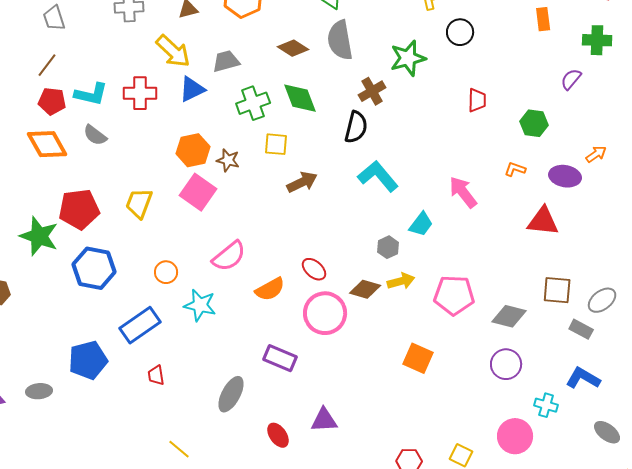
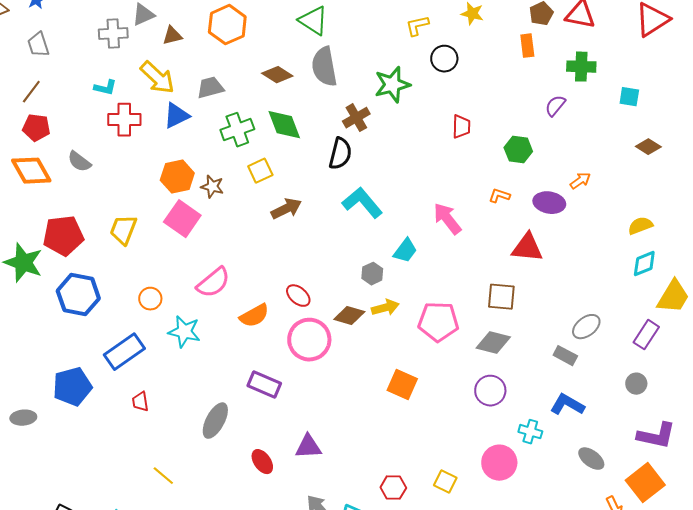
cyan L-shape: (91, 94) -> (105, 88), moved, size x0.7
yellow square: (276, 144) -> (260, 171), turned -30
brown square: (557, 290) -> (501, 297), moved

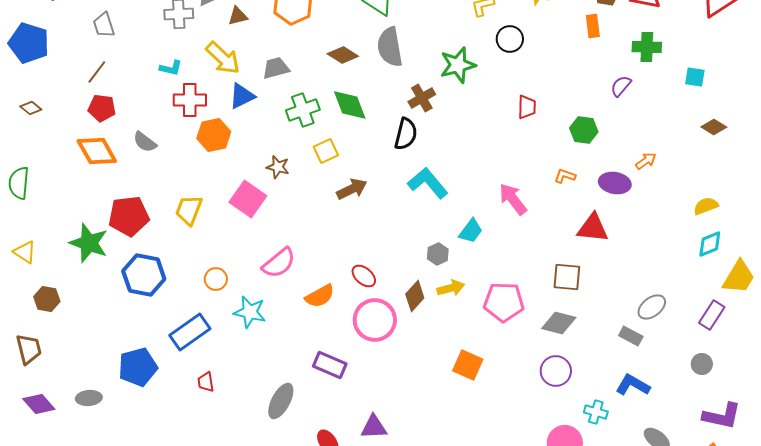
orange hexagon: (177, 177) -> (214, 135), moved
brown diamond: (349, 316) -> (415, 296), turned -64

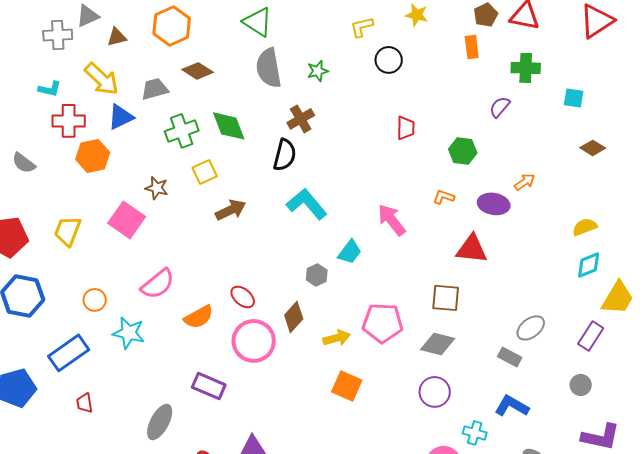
brown diamond: (343, 55) -> (198, 71), moved
green star: (458, 65) -> (318, 71), moved, size x0.6
yellow arrow: (451, 288) -> (337, 338), moved

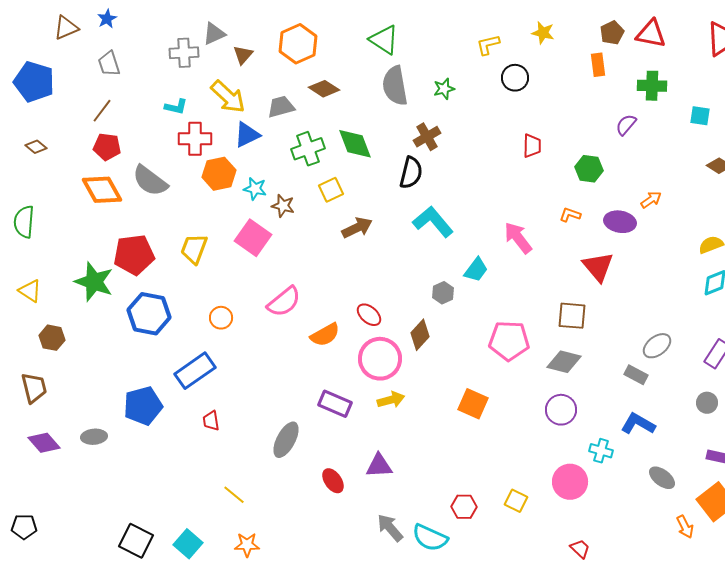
brown triangle: (117, 37) -> (243, 55), turned -35
gray semicircle: (24, 163) -> (150, 181), size x1.5
red triangle: (472, 249) -> (598, 267), turned 44
cyan star: (129, 333) -> (255, 189), moved, size x0.7
yellow arrow: (337, 338) -> (391, 400), moved

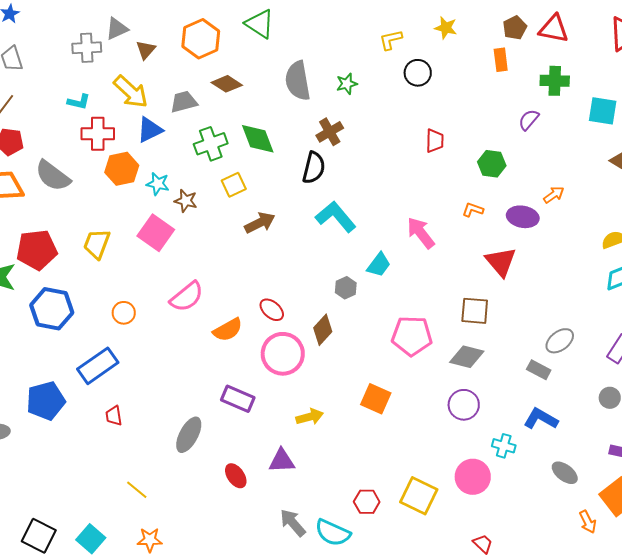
green triangle: (384, 40) -> (260, 24), moved
cyan square: (700, 116) -> (603, 111), size x1.4
yellow arrow: (391, 400) -> (310, 417), moved
yellow square: (516, 501) -> (419, 496), size x1.6

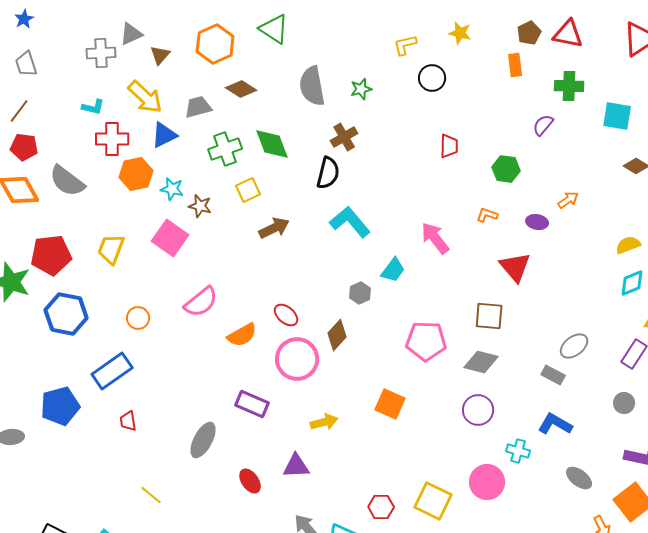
purple ellipse: (523, 217) -> (537, 222), size x0.7

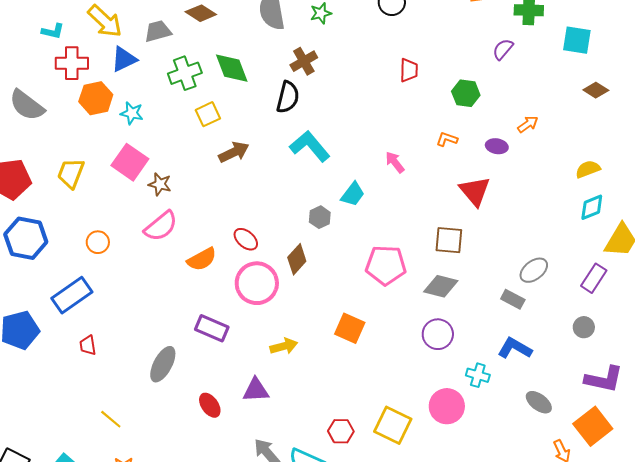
brown star: (200, 206) -> (160, 184), moved
pink arrow: (435, 238) -> (395, 162), size x0.7

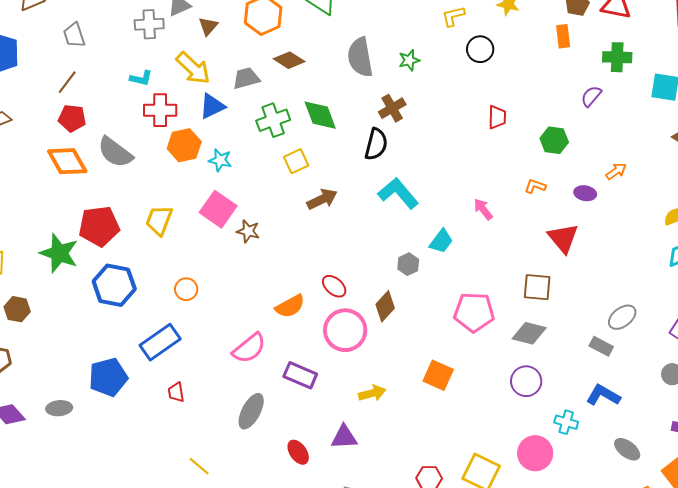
pink semicircle: (161, 226) -> (249, 348), moved

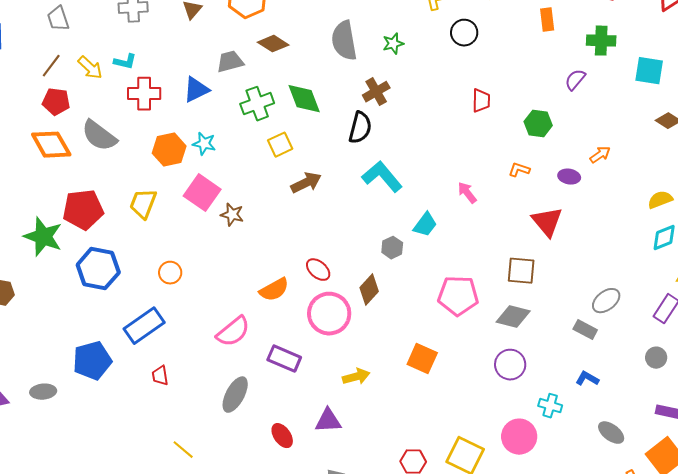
yellow arrow: (193, 68) -> (90, 68), moved, size x0.7
orange hexagon: (184, 145) -> (169, 150), moved
blue L-shape: (603, 395) -> (587, 379), size x0.7

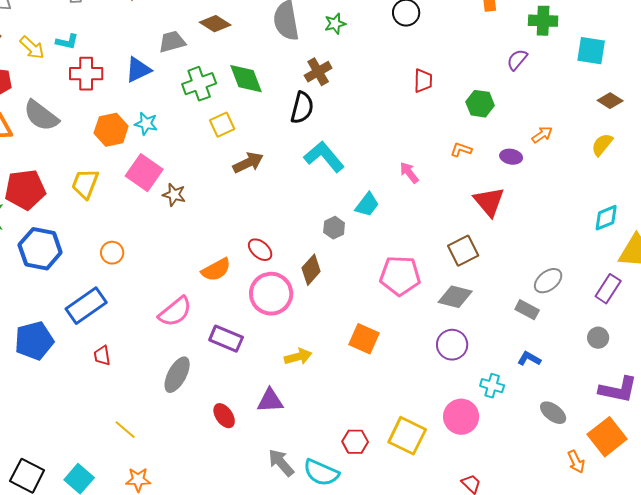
yellow semicircle: (660, 200) -> (602, 145), moved, turned -30
brown square: (521, 271) -> (463, 251), turned -32

